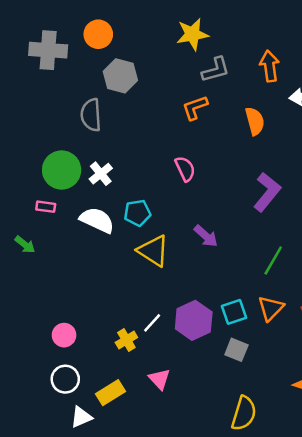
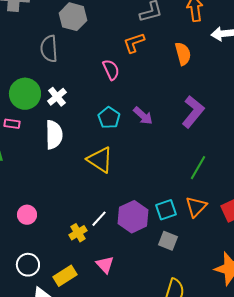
pink semicircle: (185, 169) -> (111, 70), moved
cyan pentagon: (137, 213) -> (109, 118), moved, turned -30
white semicircle: (97, 220) -> (54, 135), turned 64
purple arrow: (206, 236) -> (143, 116), moved
pink circle: (64, 335) -> (27, 215), moved

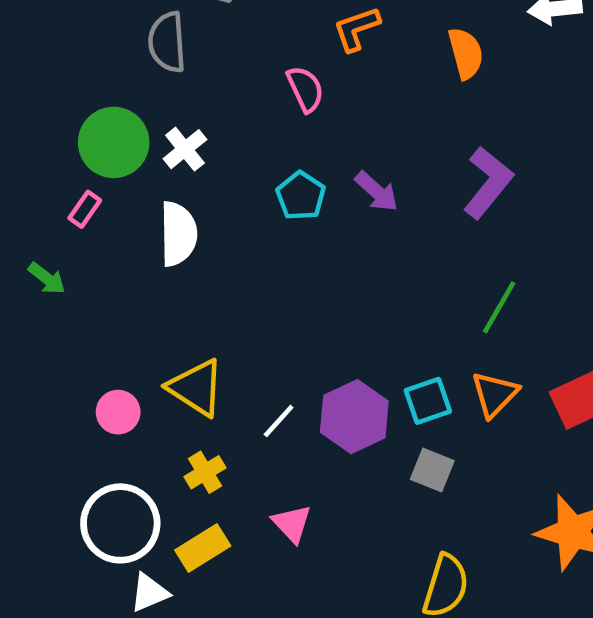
pink rectangle: (12, 124) -> (85, 209), turned -63
yellow triangle: (100, 160) -> (196, 388), moved
yellow cross: (78, 233) -> (205, 472), moved
white circle: (28, 265) -> (120, 523), size x1.5

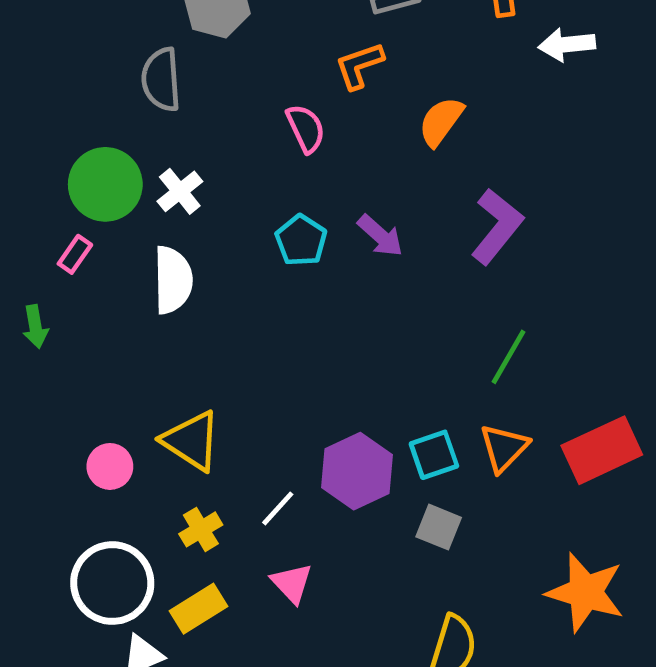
orange semicircle: (466, 53) -> (441, 121), moved, turned -129
green arrow: (47, 278) -> (35, 327), turned 42
white line: (279, 421) -> (278, 508), moved

